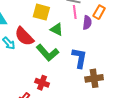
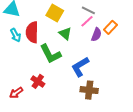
pink line: (75, 12) -> (87, 21), turned 40
red semicircle: (24, 36) -> (32, 32), turned 30
blue L-shape: (79, 58) -> (80, 67), turned -145

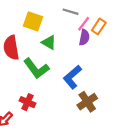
pink line: (87, 21) -> (84, 24), moved
brown cross: (89, 90) -> (87, 102), turned -30

